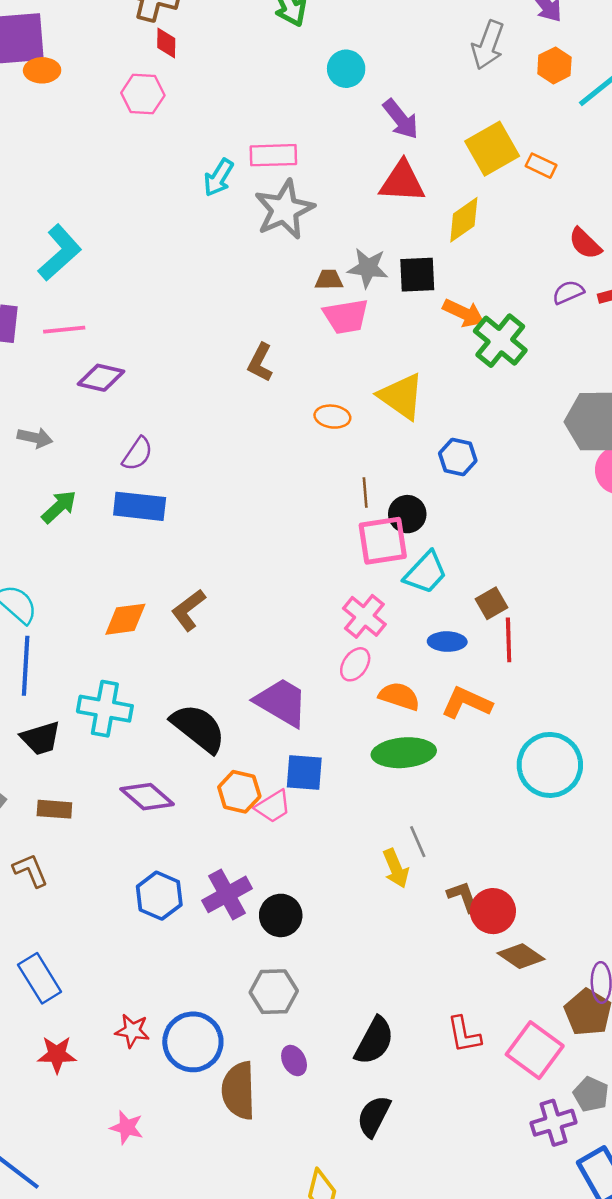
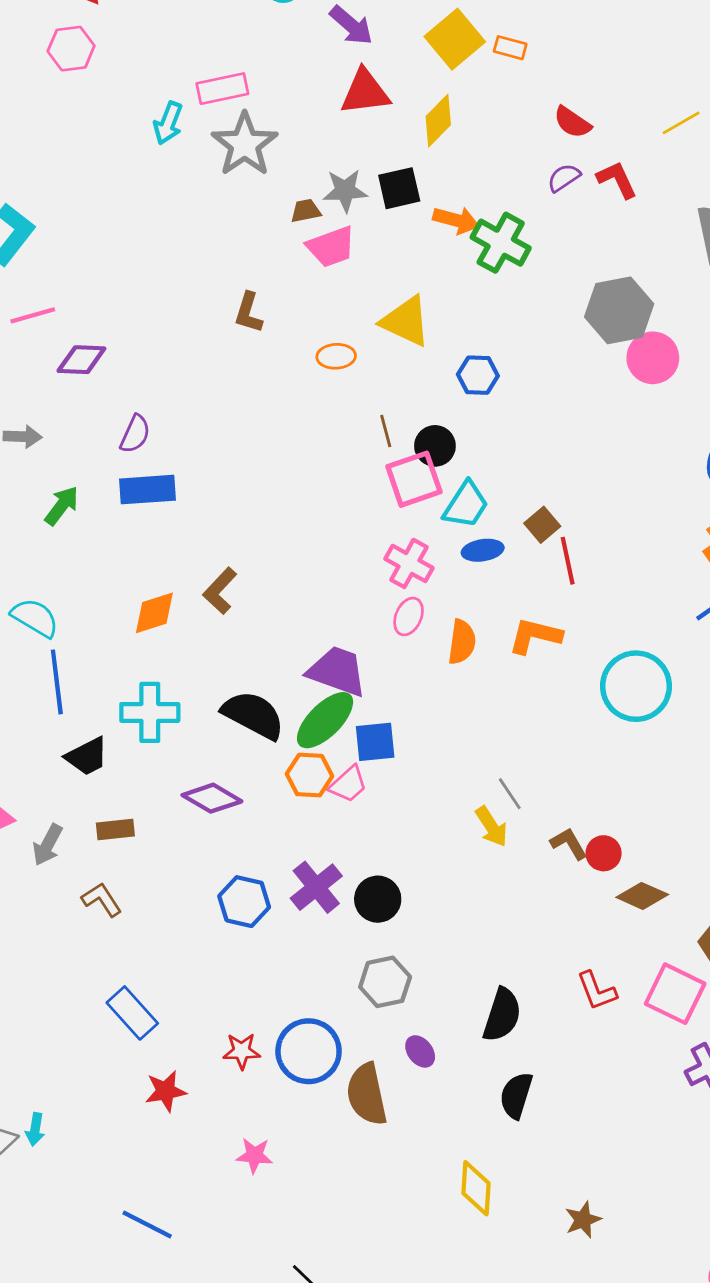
blue ellipse: (447, 642) -> (483, 550), moved
orange semicircle: (399, 696) -> (462, 642), turned 90
green ellipse: (404, 753) -> (325, 720), moved, turned -30
red circle: (493, 911) -> (604, 853), size x0.7

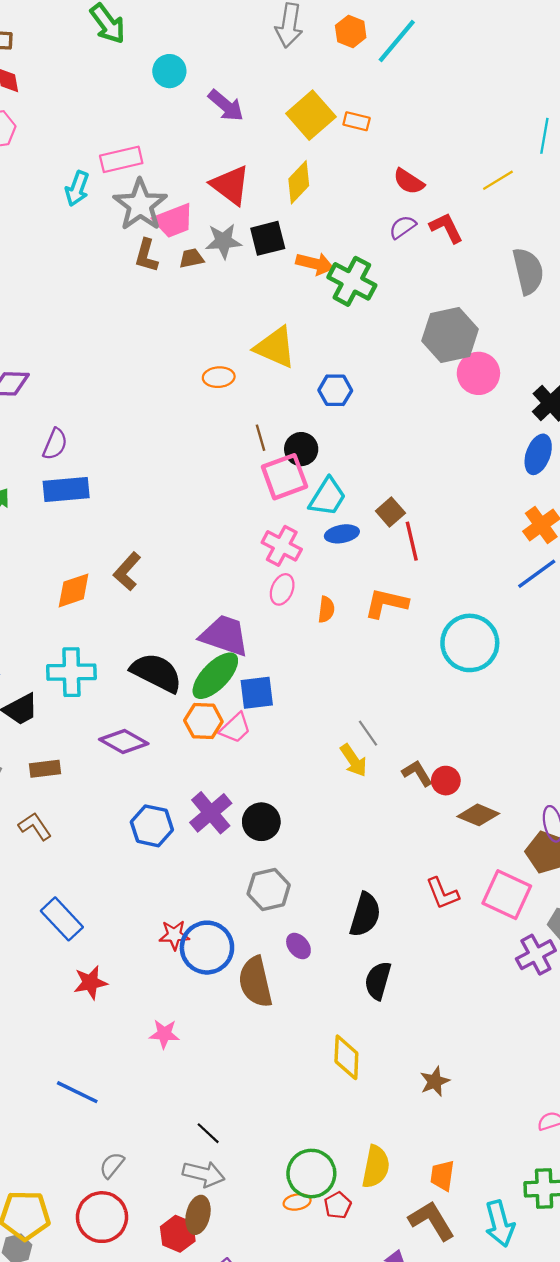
red triangle: (365, 92) -> (230, 185), moved, turned 45
pink trapezoid: (331, 247) -> (173, 221), moved
brown L-shape: (249, 313) -> (146, 256), moved
orange semicircle: (462, 642) -> (326, 609), size x0.7
red star: (242, 1051) -> (174, 935), moved

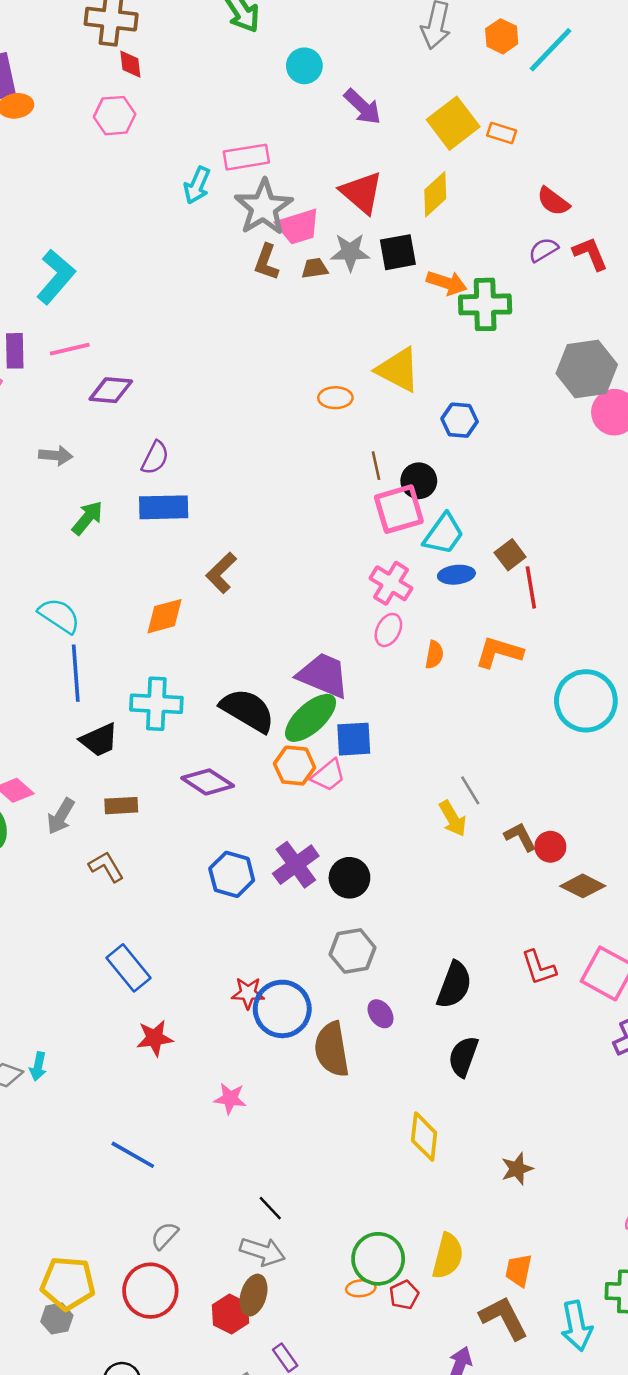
green cross: (352, 281) -> (485, 304), turned -33
brown L-shape: (127, 571) -> (221, 573), moved

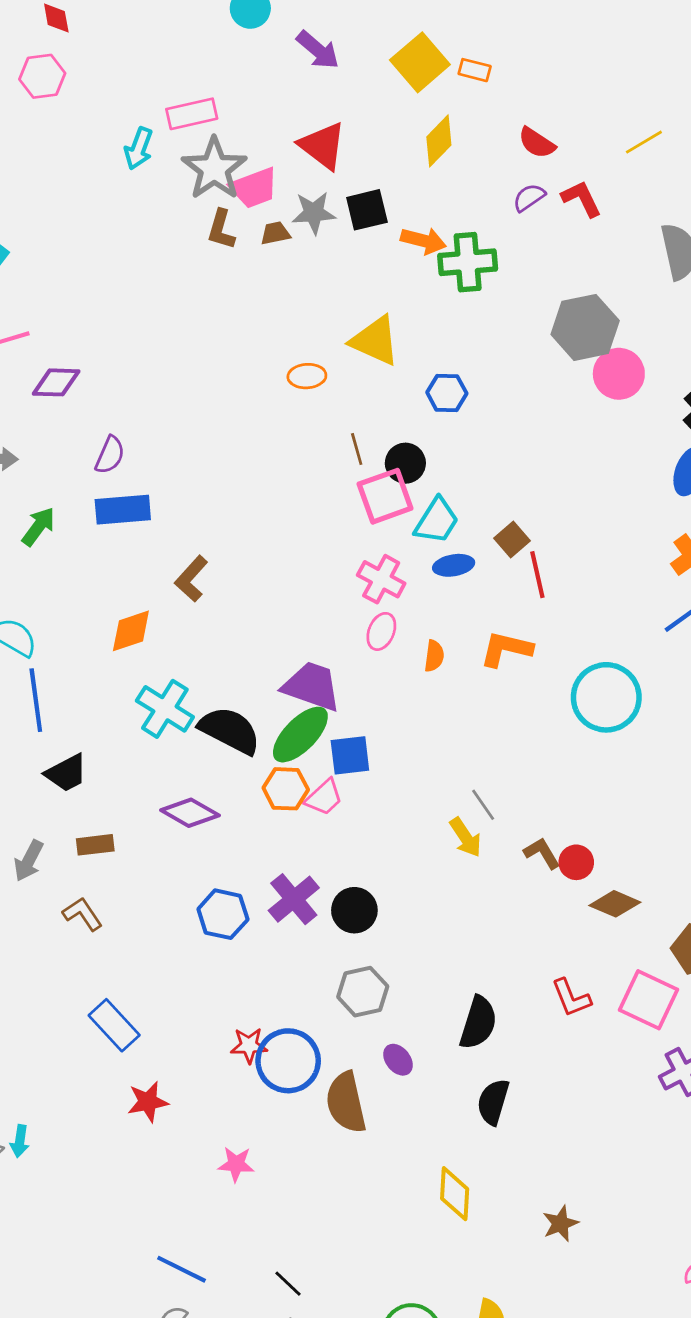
yellow diamond: (435, 194) -> (439, 141), moved
cyan cross: (156, 704) -> (165, 709), moved, turned 33
blue line: (133, 1155) -> (181, 1269), moved

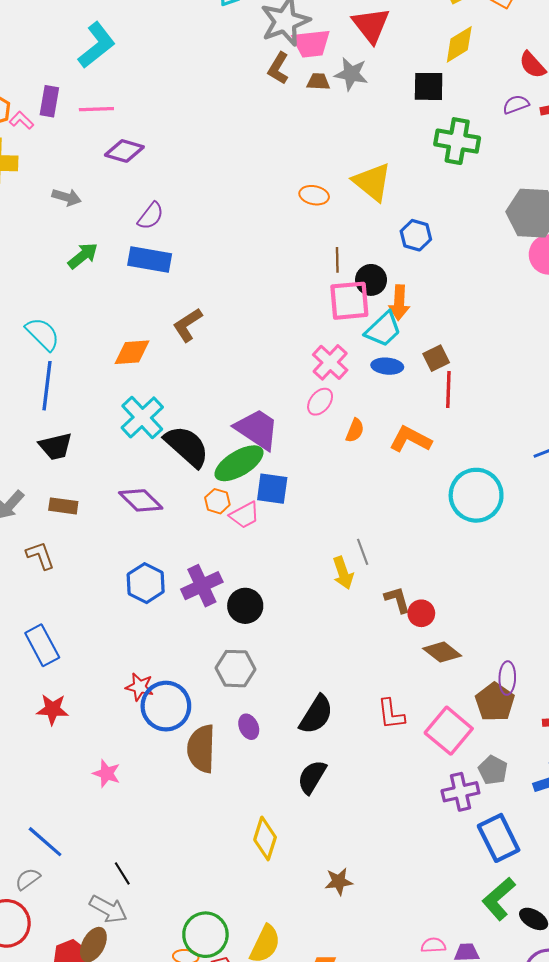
black square: (367, 210) -> (429, 86), moved
orange arrow: (423, 241) -> (399, 303), moved, turned 64
orange hexagon: (286, 789) -> (217, 501), size x0.7

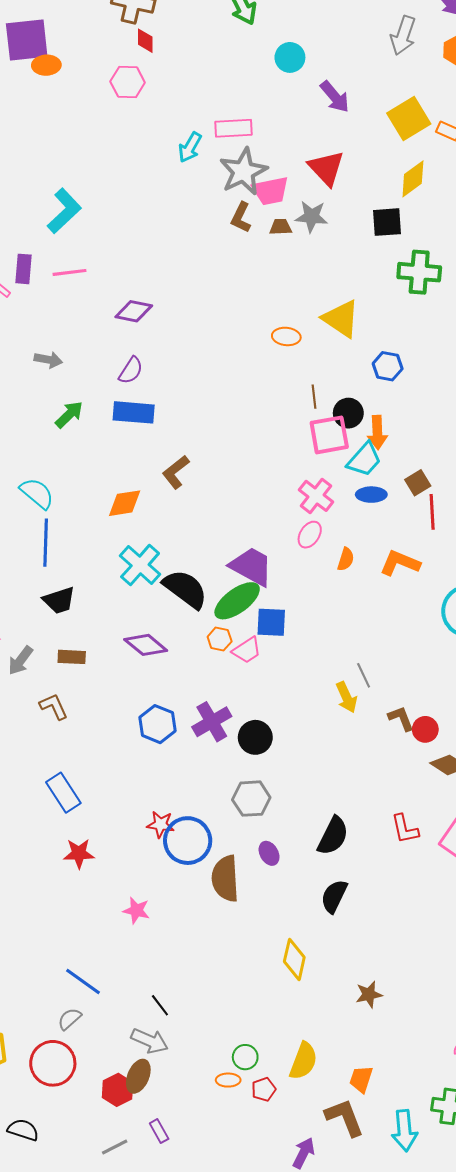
purple diamond: (124, 151) -> (134, 311), moved
green circle: (205, 935) -> (245, 1057), size x0.6

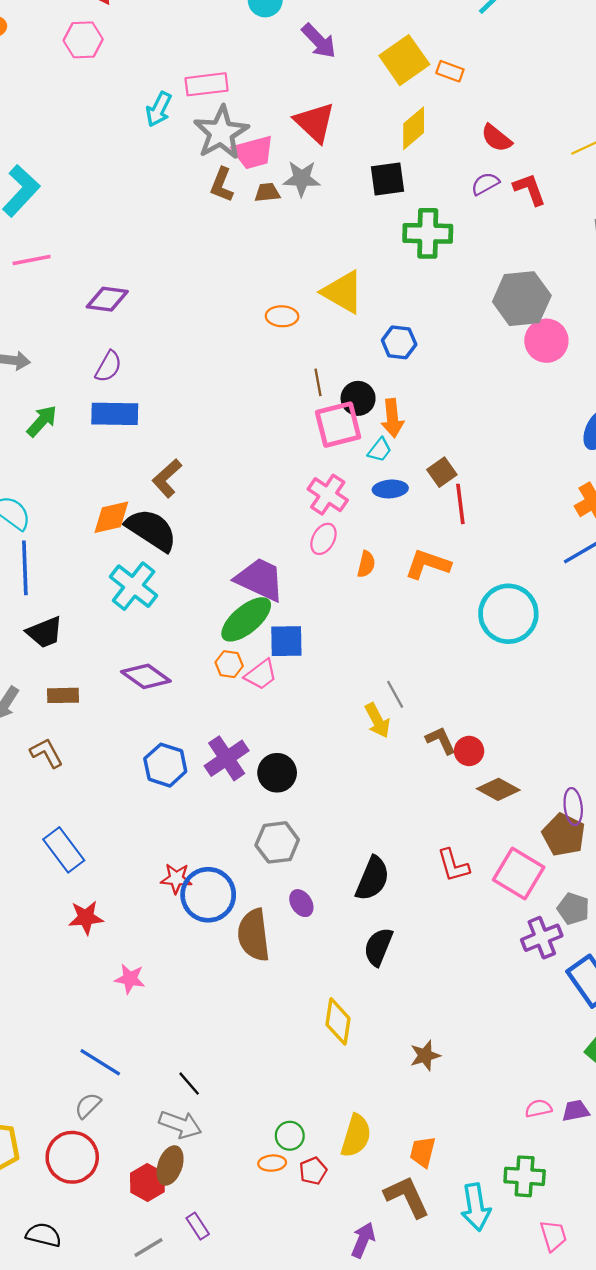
cyan trapezoid: (364, 460) -> (380, 450), size x0.6
black semicircle: (185, 589) -> (151, 530), moved
pink star: (136, 911) -> (130, 979), moved

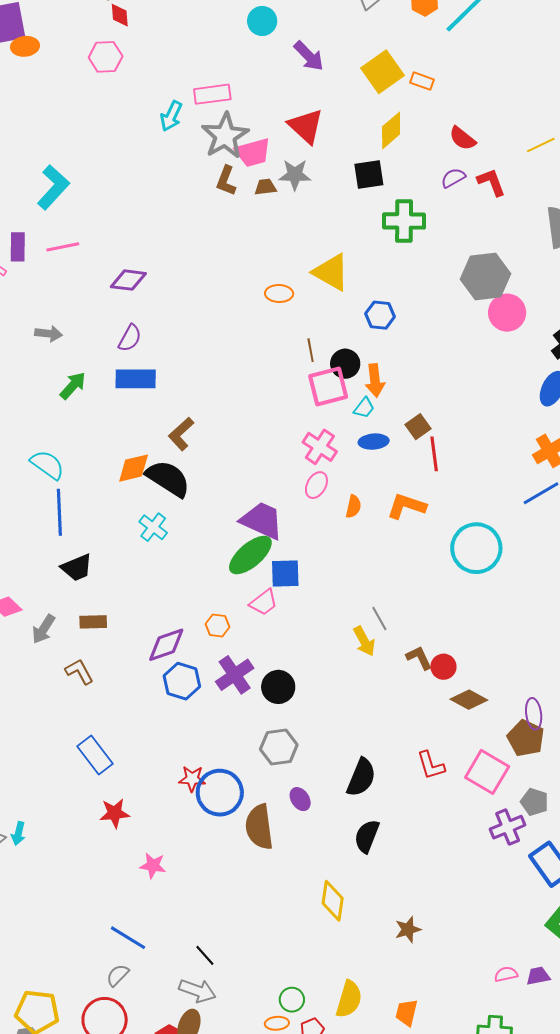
cyan cross: (134, 586) -> (153, 527), size x0.7
orange hexagon: (229, 664) -> (217, 626), moved
purple diamond: (146, 676) -> (166, 645), moved, turned -54

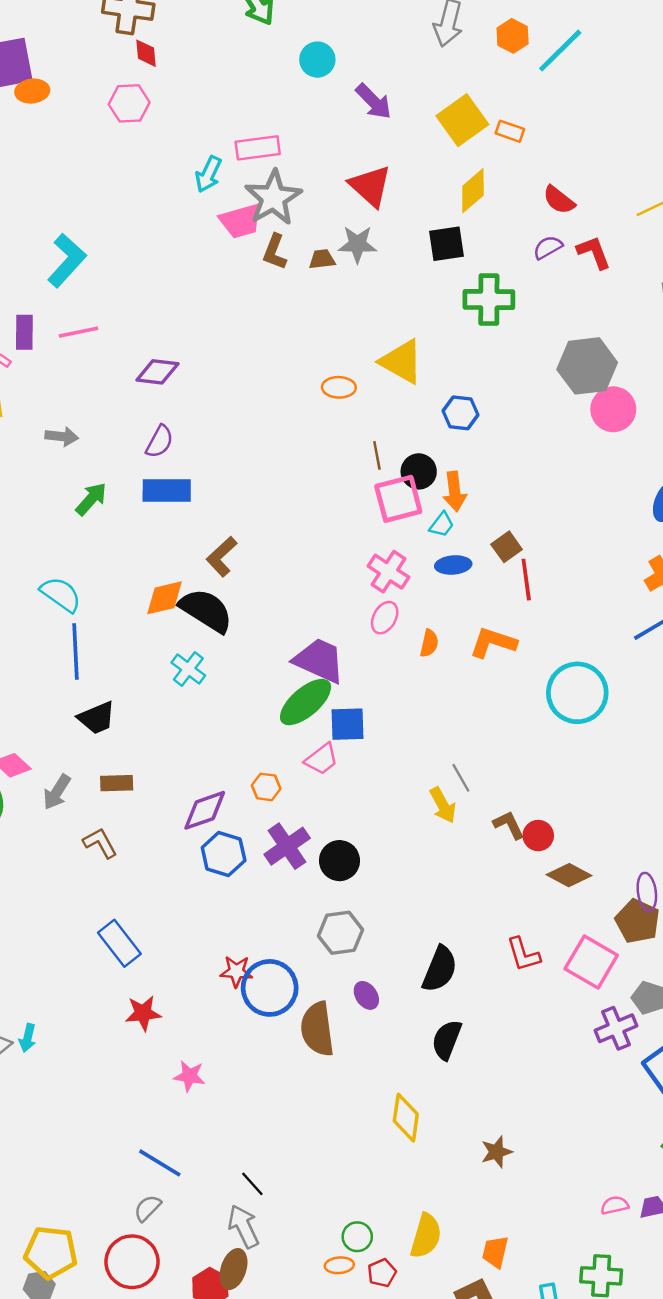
pink trapezoid: (253, 153) -> (241, 221), moved
gray arrow: (197, 991) -> (244, 1226), turned -135

